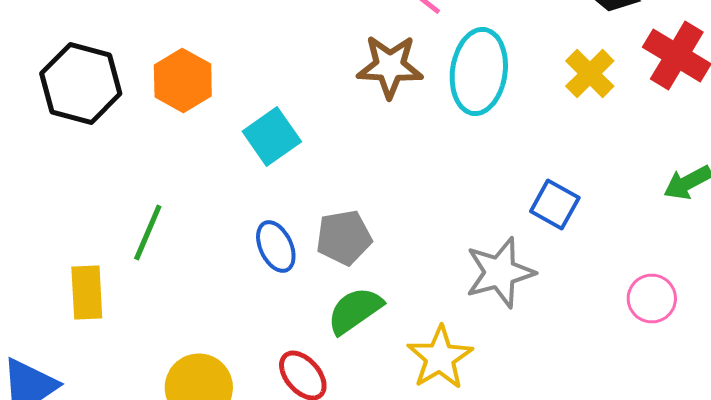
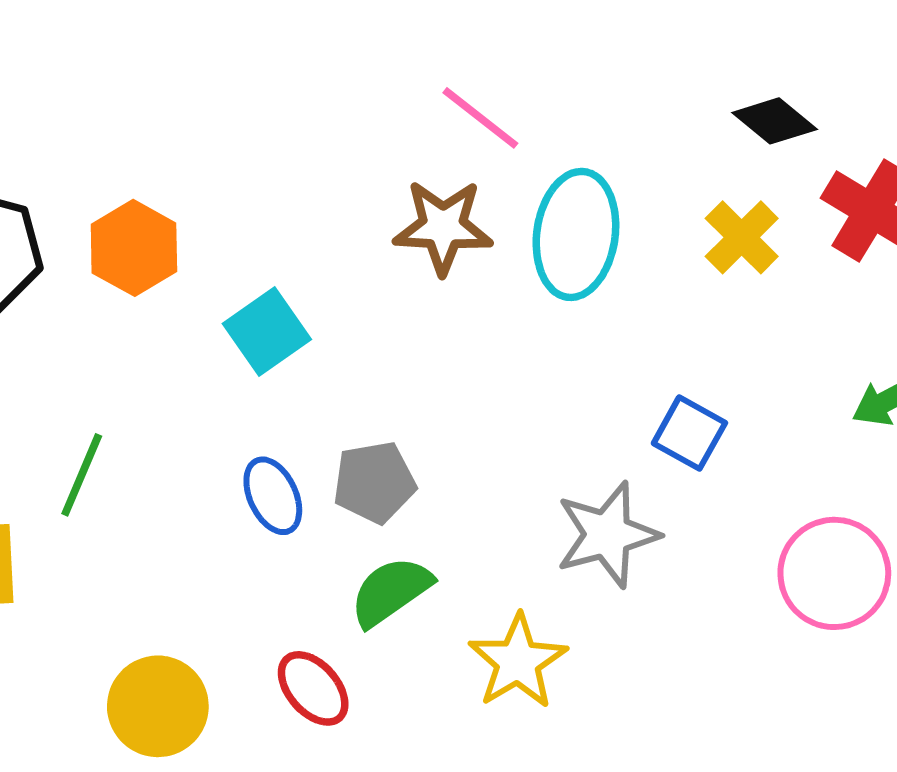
pink circle: (652, 298) -> (834, 573), size x1.5

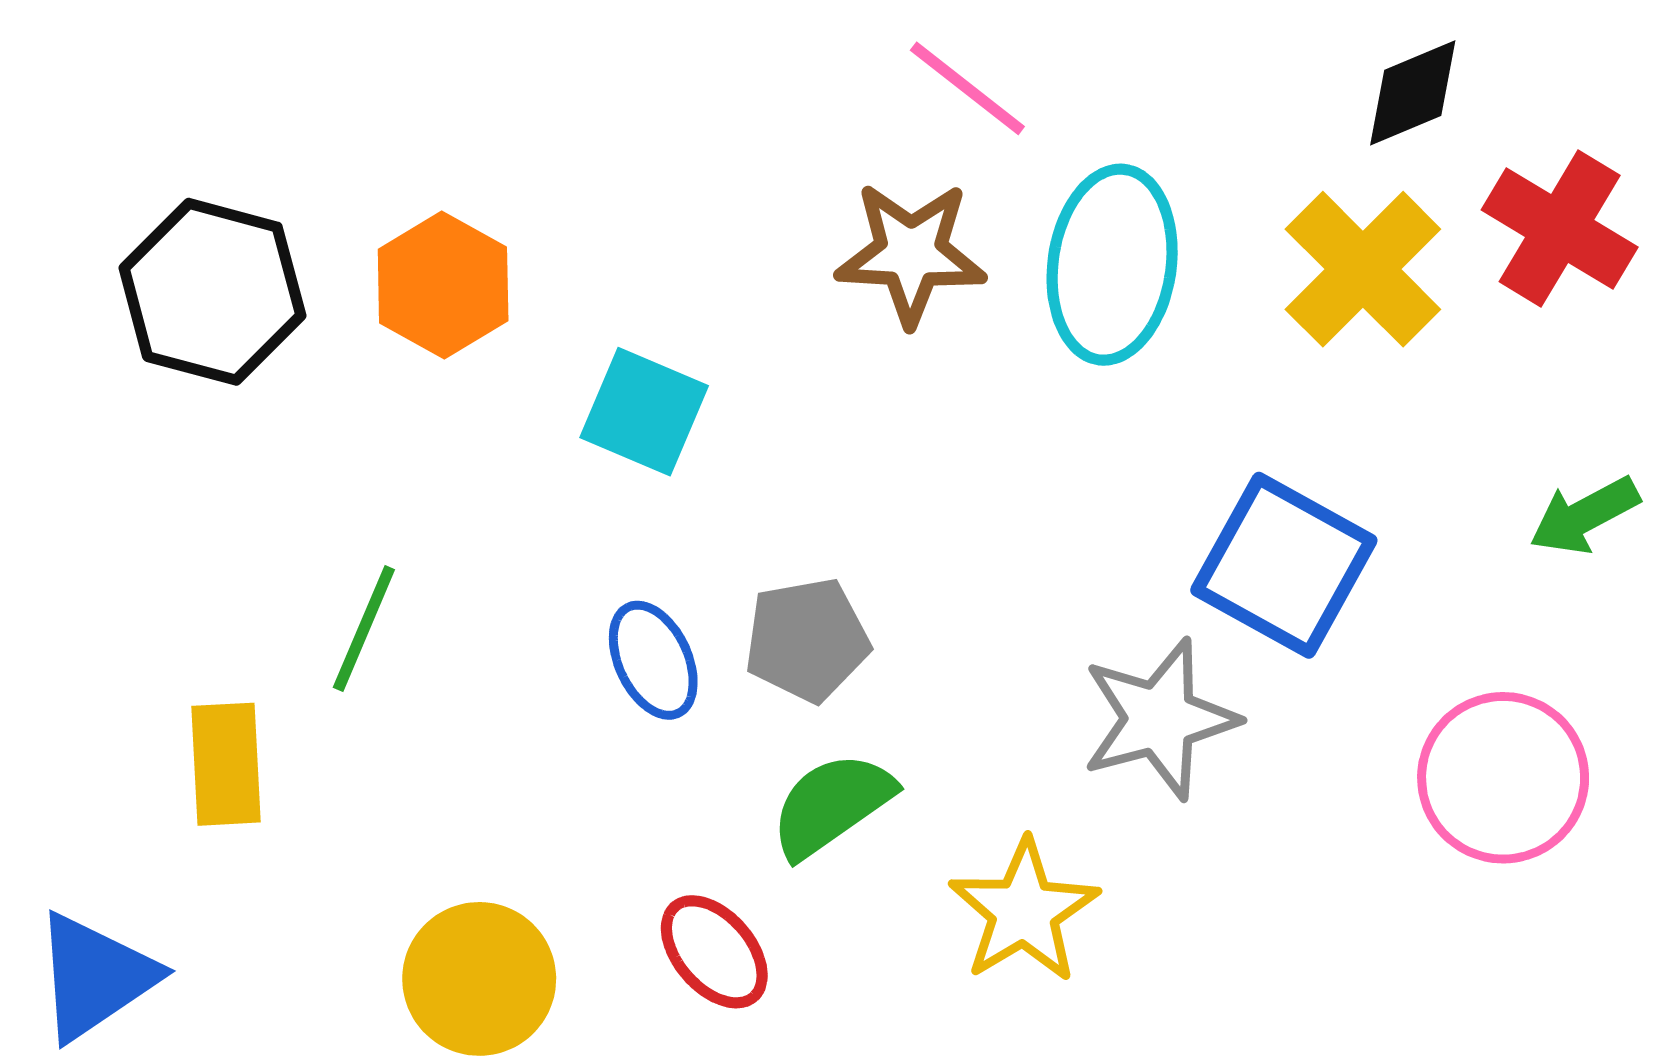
black diamond: (775, 121) -> (1413, 93), turned -62
yellow cross: (742, 237) -> (1363, 269), size x1.4
cyan square: (267, 332) -> (644, 412), turned -32
blue square: (689, 433) -> (1284, 565), size x1.6

